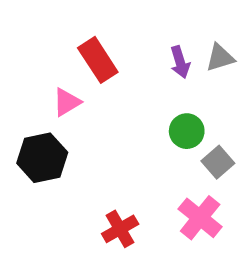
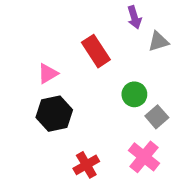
red rectangle: (98, 60) -> (96, 51), moved
purple arrow: (180, 62) -> (134, 17), moved
black hexagon: (42, 158) -> (54, 114), moved

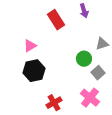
gray triangle: (158, 41) -> (102, 44), moved
red rectangle: (96, 51) -> (56, 20), moved

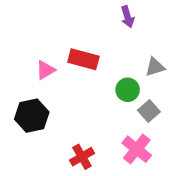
red rectangle: (56, 20) -> (83, 59), moved, turned -42
black hexagon: (34, 71) -> (32, 116), moved

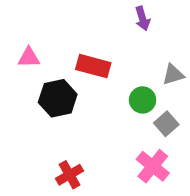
pink triangle: (45, 70) -> (29, 58), moved, turned 30
black hexagon: (32, 116) -> (58, 98), moved
red cross: (82, 157) -> (70, 175), moved

